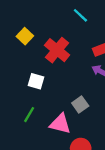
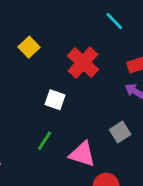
yellow square: (25, 36) -> (29, 47), moved
gray square: (80, 105) -> (120, 132), moved

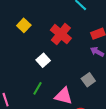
white square: (55, 100) -> (43, 60), turned 32

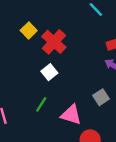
red cross: (61, 34) -> (54, 42), moved

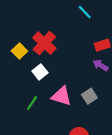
yellow square: (29, 31) -> (19, 51), moved
pink triangle: (71, 115) -> (61, 96), moved

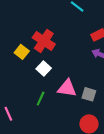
gray square: (89, 96) -> (89, 94), moved, turned -32

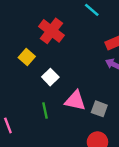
red cross: (44, 41) -> (51, 31), moved
green line: (41, 99) -> (45, 110), turned -40

